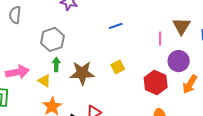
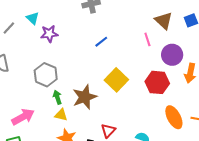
yellow square: (118, 67) -> (116, 80), size x1.6
yellow triangle: (44, 81) -> (61, 115), moved

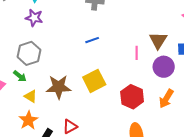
purple star: (49, 34) -> (34, 18), moved
purple circle: (172, 55) -> (164, 67), moved
green arrow: (57, 97) -> (20, 76), moved, turned 128

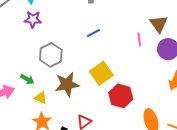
gray hexagon: (29, 53) -> (51, 55), moved
red hexagon: (132, 97) -> (121, 96), moved

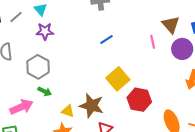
gray hexagon: (51, 55) -> (38, 67), moved
brown star: (67, 84) -> (91, 106), moved, turned 30
yellow triangle: (41, 98) -> (68, 111), moved

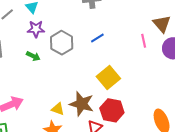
gray hexagon: (38, 67) -> (62, 43), moved
green arrow: (45, 91) -> (33, 56), moved
red hexagon: (139, 100) -> (112, 110), moved

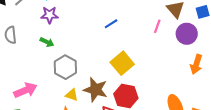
pink line: (144, 41) -> (157, 26), turned 32
gray hexagon: (62, 43) -> (65, 67), moved

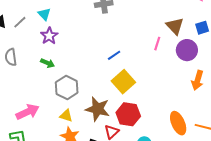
purple star: (50, 15) -> (49, 36), turned -30
blue line: (111, 24) -> (114, 55), moved
yellow triangle: (72, 95) -> (66, 116), moved

